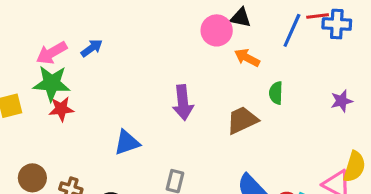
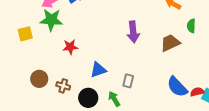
red star: (61, 109) -> (70, 47), moved
blue triangle: (127, 143) -> (98, 70), moved

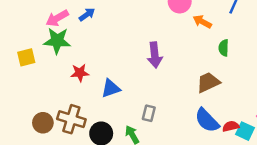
brown trapezoid: (170, 43) -> (208, 82), moved
blue triangle: (98, 70) -> (111, 88), moved
brown circle: (39, 79) -> (43, 123), moved
brown cross: (63, 86) -> (71, 119), size x1.6

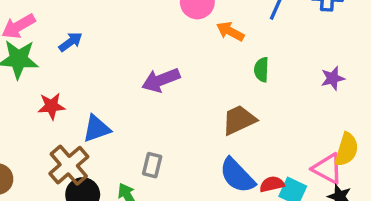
blue arrow: (87, 15) -> (71, 42), moved
purple arrow: (155, 55) -> (161, 80), turned 75
brown cross: (71, 119) -> (69, 165), moved, turned 32

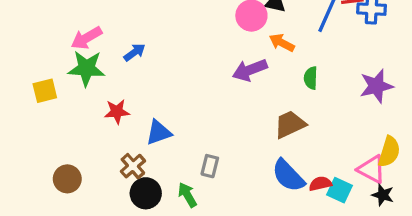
purple star: (333, 78) -> (376, 86), size x1.5
purple arrow: (161, 80) -> (250, 70), moved
brown cross: (69, 165) -> (133, 166), size x0.7

